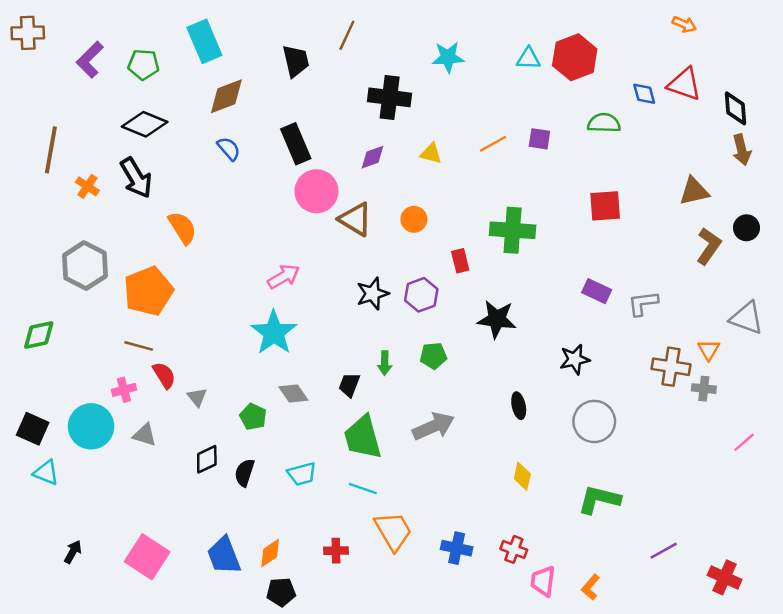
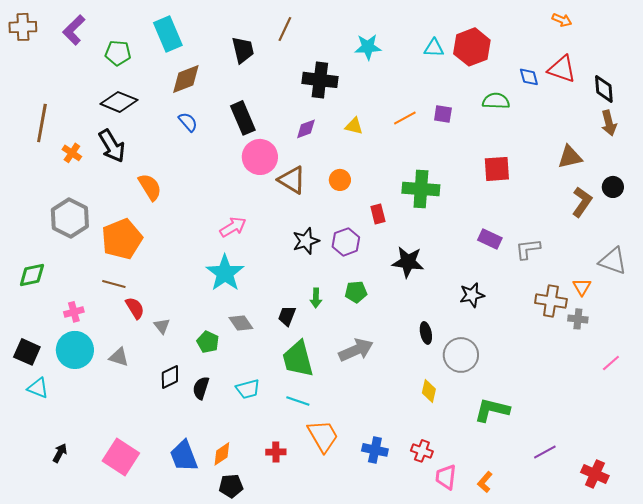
purple L-shape: (90, 60) -> (74, 30), moved
pink cross: (124, 390) -> (74, 312), moved
gray circle: (594, 421) -> (461, 355), moved

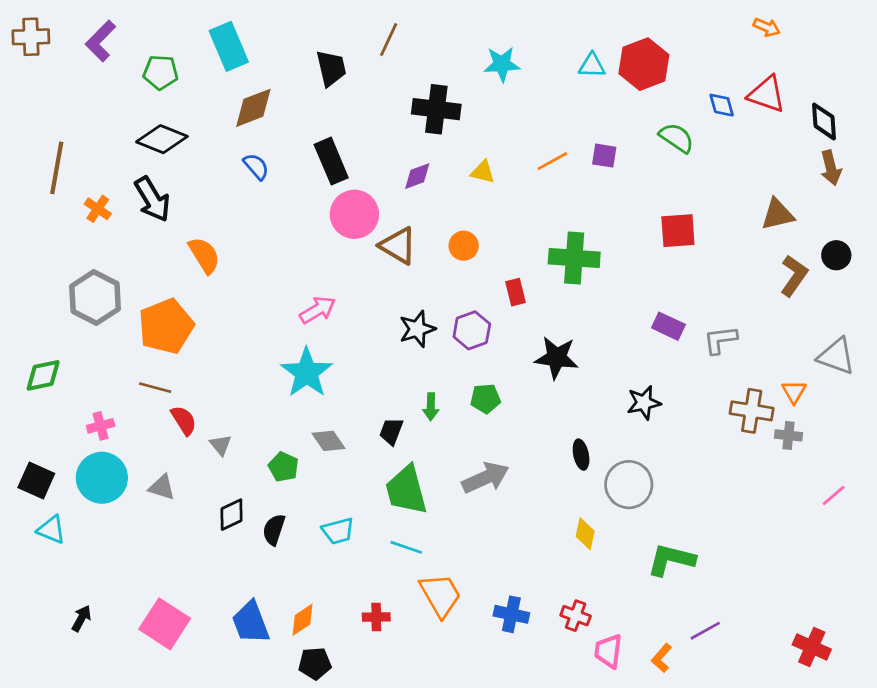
green semicircle: (496, 101) -> (677, 138), turned 32
purple line: (545, 452) -> (705, 631), moved

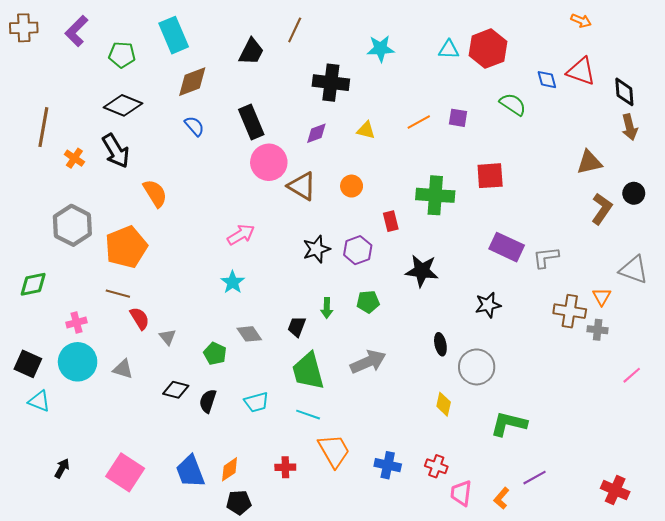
black trapezoid: (331, 68) -> (251, 52), turned 40
red square: (678, 231) -> (490, 176), moved
purple rectangle: (668, 326) -> (507, 247), size x1.4
cyan star: (307, 373) -> (233, 282), size x0.6
black diamond: (232, 515) -> (176, 390), turned 40

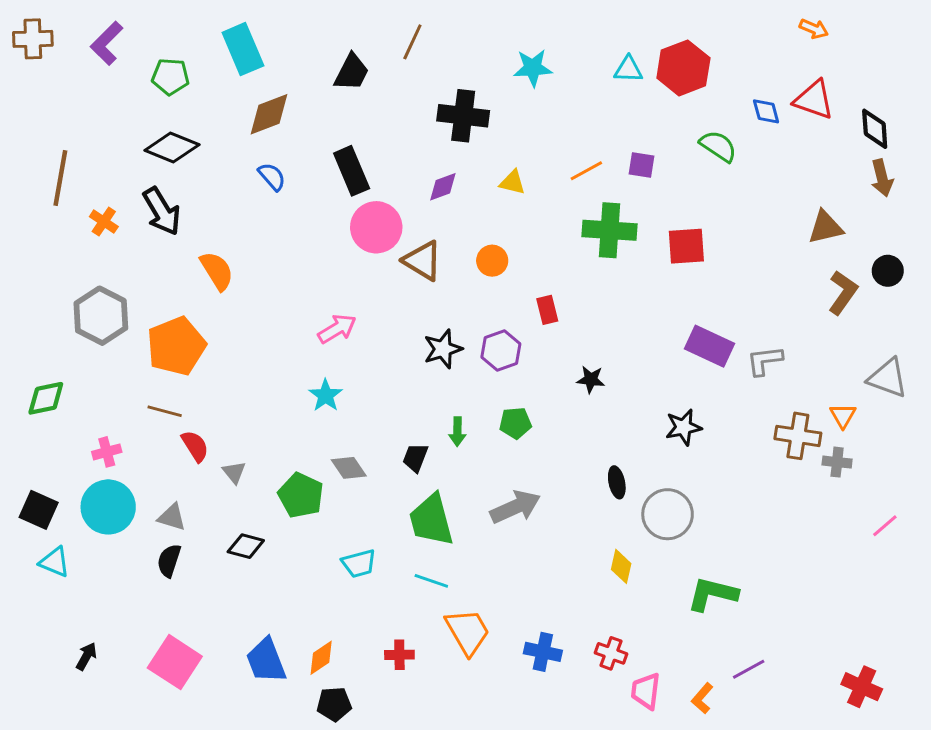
green cross: (435, 195) -> (610, 230), moved
black star: (422, 271) -> (591, 379), size x0.6
green pentagon: (215, 354) -> (301, 495), size x1.4
black semicircle: (208, 401) -> (169, 561), moved

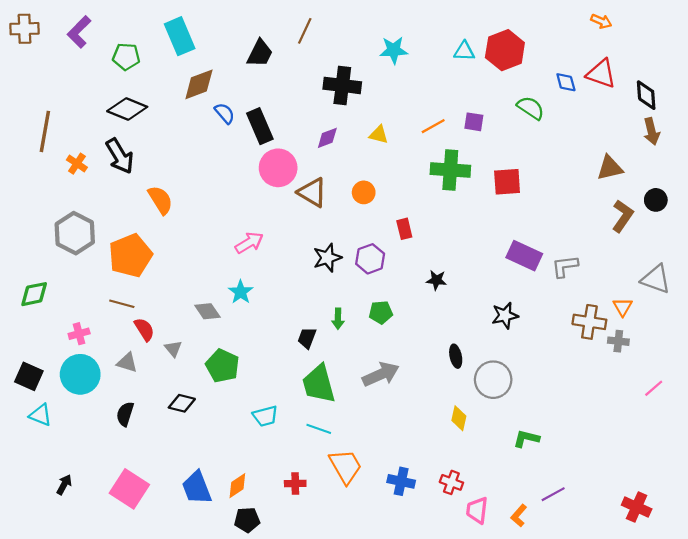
blue semicircle: (272, 177) -> (225, 113), moved
gray diamond: (349, 468) -> (207, 311), moved
gray triangle: (172, 517) -> (127, 363), moved
green L-shape: (712, 594) -> (526, 439), size x0.7

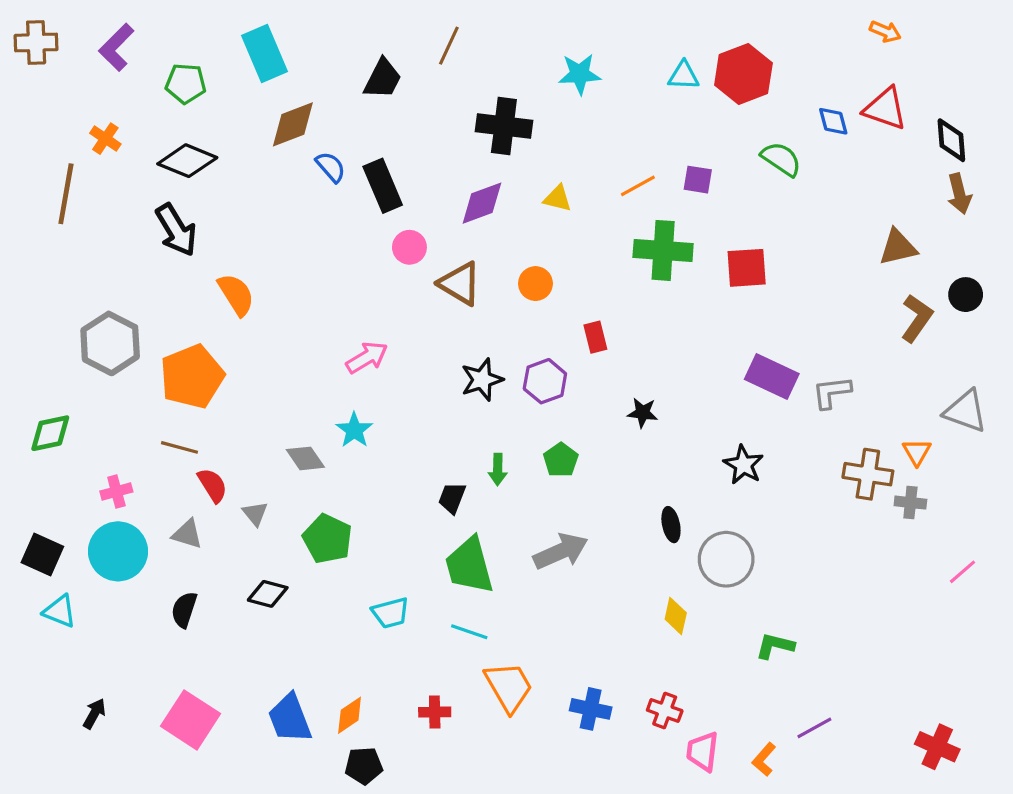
purple diamond: (327, 138) -> (482, 203), size x1.4
orange cross: (77, 164) -> (105, 139), moved
pink circle: (278, 168) -> (409, 247), size x0.6
green pentagon: (381, 312) -> (561, 460), turned -30
black star: (505, 315) -> (743, 465), turned -30

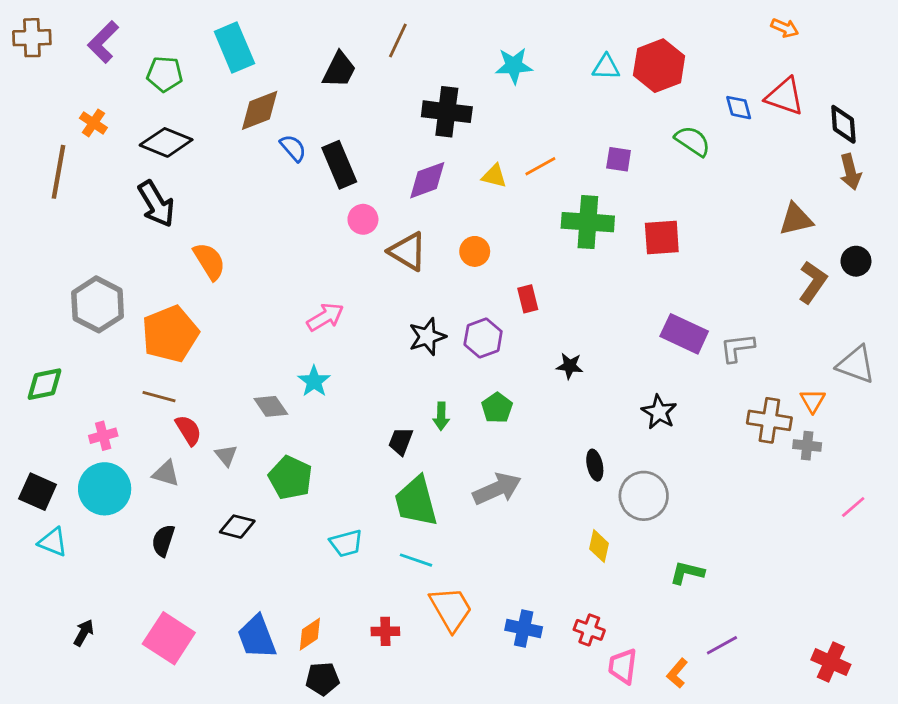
orange line: (638, 186) -> (540, 166), moved

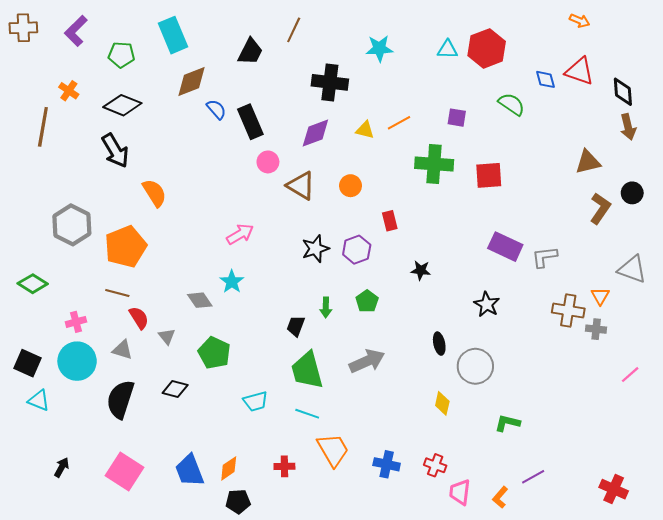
green diamond: (45, 384) -> (33, 284), turned 44
black semicircle: (163, 541) -> (120, 399), size x1.6

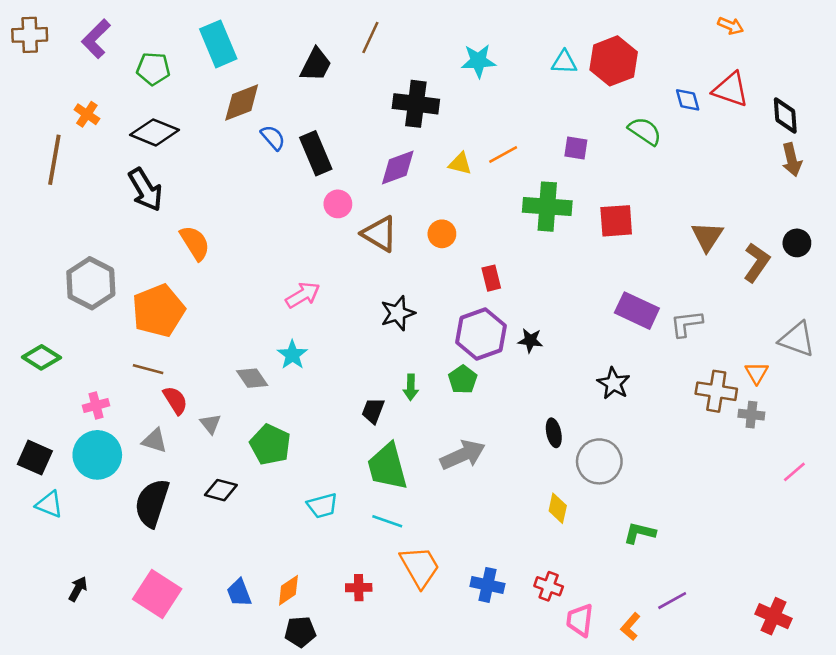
brown triangle: (588, 162) -> (707, 236), moved, turned -44
purple hexagon: (357, 250) -> (481, 334), moved, size x1.4
blue trapezoid: (190, 470) -> (239, 593), size x0.7

